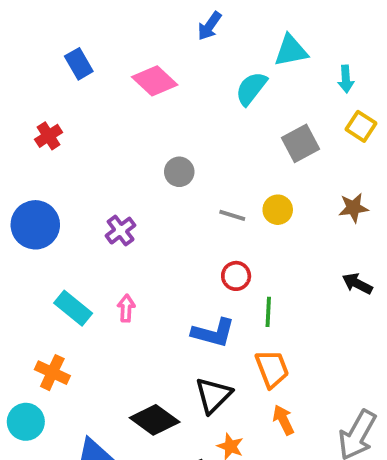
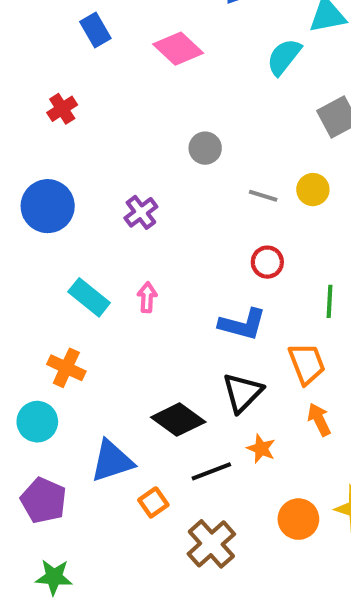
green line: (268, 312) -> (329, 301), moved

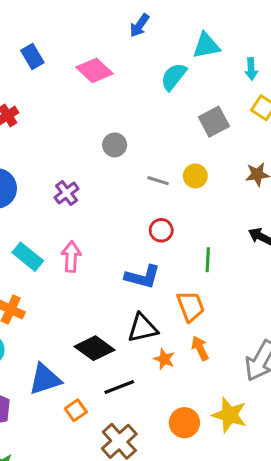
pink arrow: (147, 297) -> (71, 257), size x1.4
black triangle: (242, 393) -> (143, 328), turned 32
orange star: (261, 449) -> (164, 359), moved

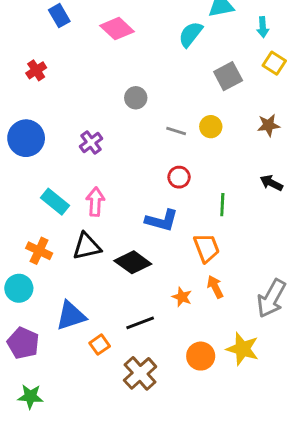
black triangle: (143, 328) -> (87, 246), moved
black diamond: (94, 348) -> (133, 262), moved

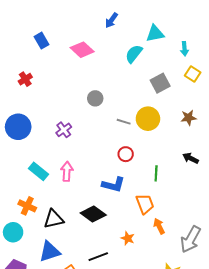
yellow circle: (211, 127) -> (148, 119), size x1.5
black triangle: (87, 246) -> (54, 219), moved
orange arrow: (215, 287) -> (159, 226), moved

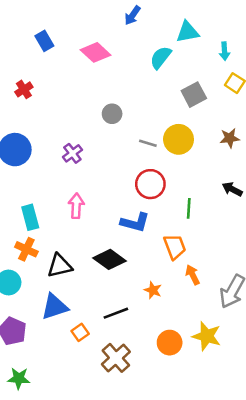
red circle: (126, 154) -> (150, 184), size x1.5
cyan rectangle: (38, 171) -> (30, 217), moved, turned 36

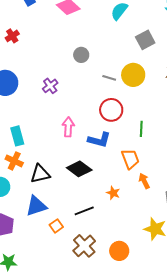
pink arrow: (76, 206) -> (68, 127), moved
orange circle: (170, 343) -> (119, 251), moved

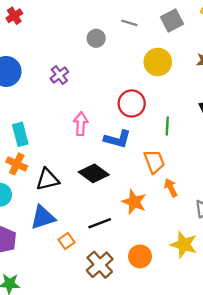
gray line: (109, 78) -> (129, 23), moved
orange star: (113, 193) -> (134, 202), size x1.5
orange circle: (119, 251) -> (140, 256), moved

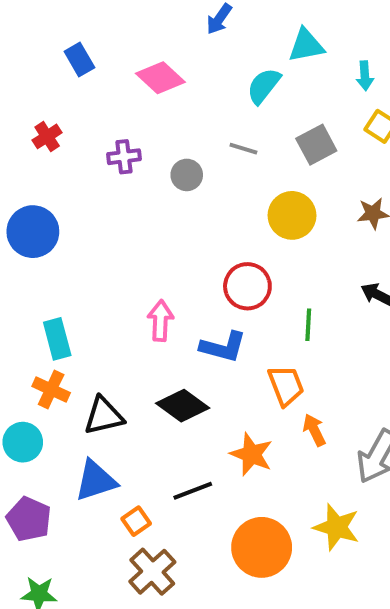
purple cross: (59, 75) -> (124, 157), moved, turned 30
orange circle: (140, 256) -> (262, 547), size x1.5
brown cross: (100, 265) -> (152, 572), moved

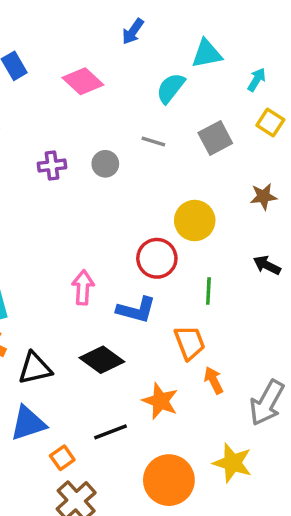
cyan arrow: (365, 76) -> (257, 80), turned -145
purple cross: (124, 157) -> (52, 166), moved
yellow circle: (292, 215) -> (195, 221), moved

